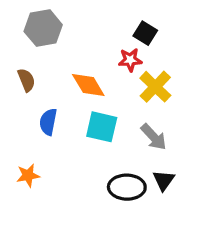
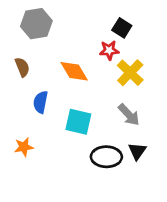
cyan square: (102, 127) -> (78, 122), moved

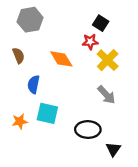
cyan square: (78, 122) -> (47, 113), moved
black triangle: (137, 151) -> (113, 149), moved

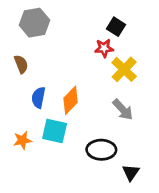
orange diamond: (61, 59) -> (71, 100), moved, turned 75

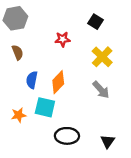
gray hexagon: (34, 23) -> (15, 18), moved
red star: (104, 48) -> (63, 39), moved
black ellipse: (101, 150) -> (67, 136), moved

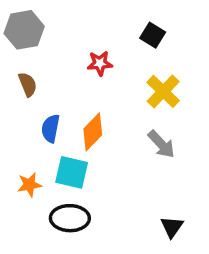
black ellipse: (67, 136) -> (70, 218), moved

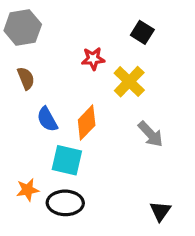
yellow cross: (163, 91) -> (129, 82), moved
blue semicircle: (51, 128) -> (47, 119), turned -40
orange star: (29, 185) -> (28, 190), moved

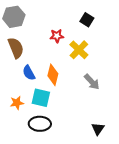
brown semicircle: (26, 78) -> (16, 48), size x1.5
orange diamond: (87, 123) -> (53, 75), turned -30
orange star: (28, 190) -> (17, 103), moved

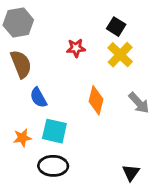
yellow cross: (79, 50) -> (120, 55), moved
orange diamond: (53, 75) -> (96, 100), moved
gray arrow: (92, 82) -> (139, 103), moved

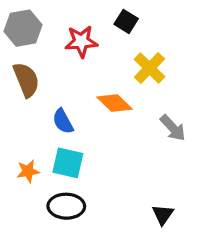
black square: (116, 27) -> (126, 21), moved
red star: (76, 48) -> (81, 41), moved, size x1.4
blue semicircle: (38, 98) -> (63, 121), moved
orange diamond: (96, 100) -> (115, 103), moved, turned -60

